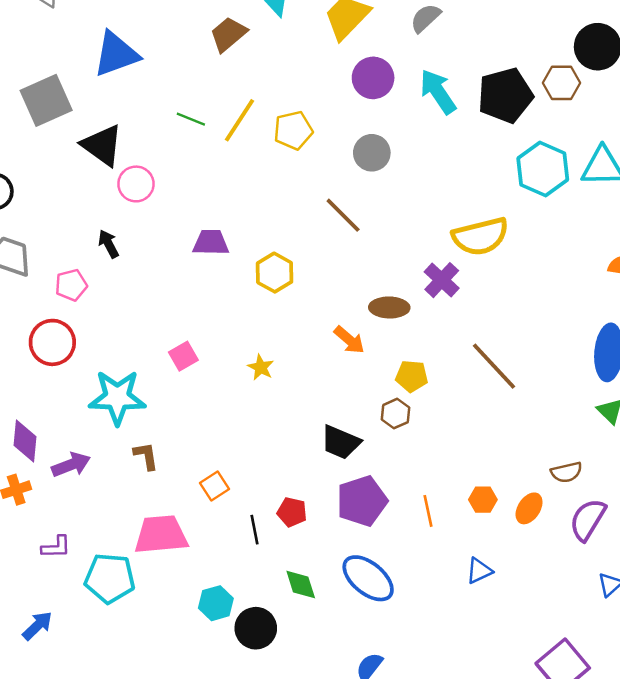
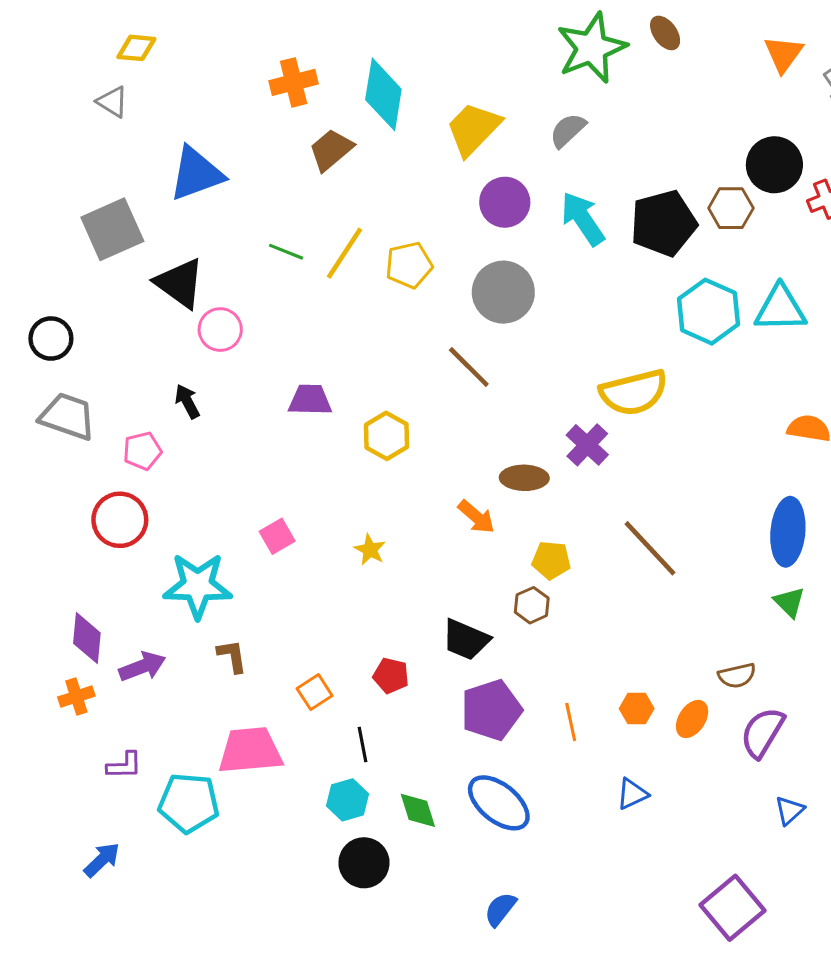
gray circle: (372, 153) -> (503, 292), size x1.4
red pentagon: (292, 512) -> (391, 676), moved
cyan hexagon: (216, 603) -> (348, 800), moved

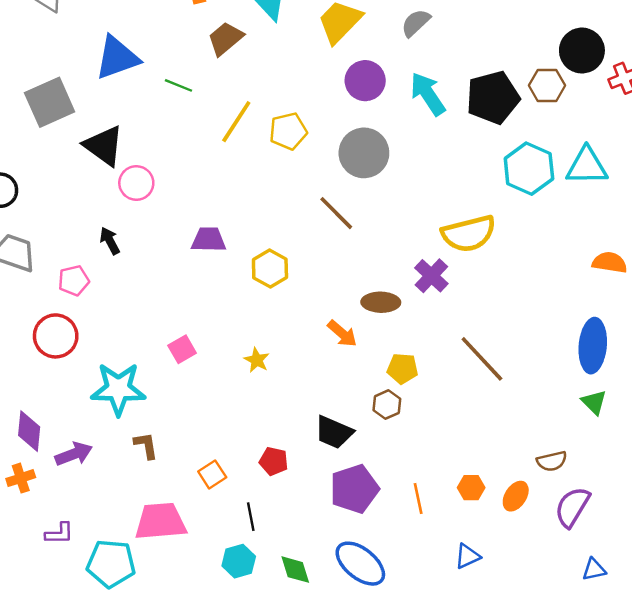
green line: (286, 252) -> (178, 85), moved
blue triangle: (789, 810) -> (594, 570), turned 30

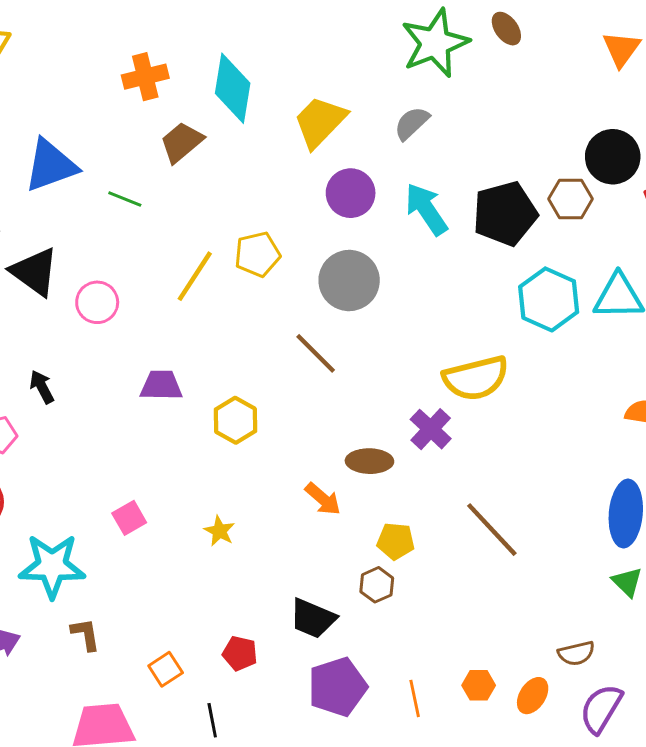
yellow line: (236, 122) -> (195, 276), moved
pink circle: (136, 183) -> (97, 302), moved

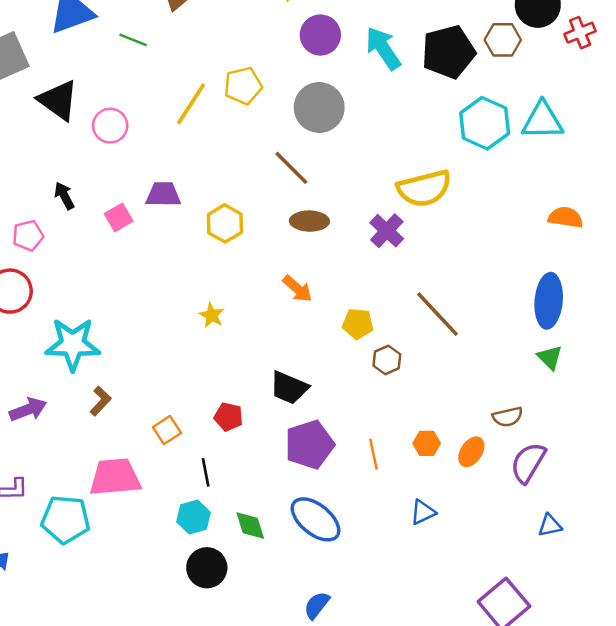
brown ellipse: (369, 461) -> (309, 221), moved
pink square: (129, 518) -> (119, 217), moved
brown hexagon: (377, 585) -> (387, 360), moved
brown L-shape: (86, 634) -> (100, 401), turned 52

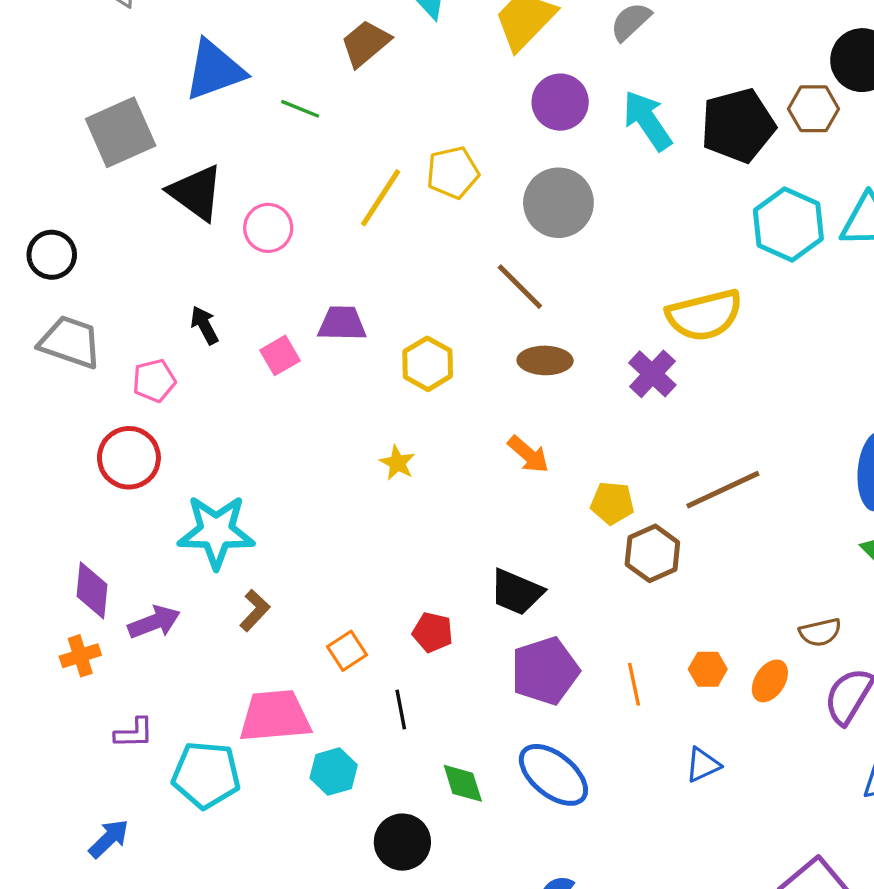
brown line: (438, 314) -> (723, 490), turned -72
yellow star: (212, 315) -> (397, 463), moved
brown hexagon: (387, 360) -> (652, 553), size x1.4
cyan hexagon: (194, 517) -> (334, 772), moved

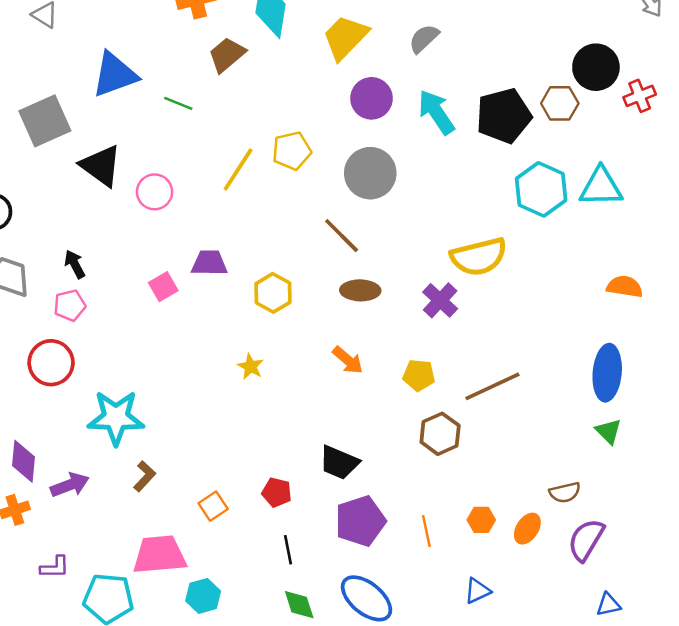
black arrow: (204, 325) -> (75, 264), moved
yellow pentagon: (612, 503) -> (419, 375), moved
black line: (401, 709) -> (288, 550), moved

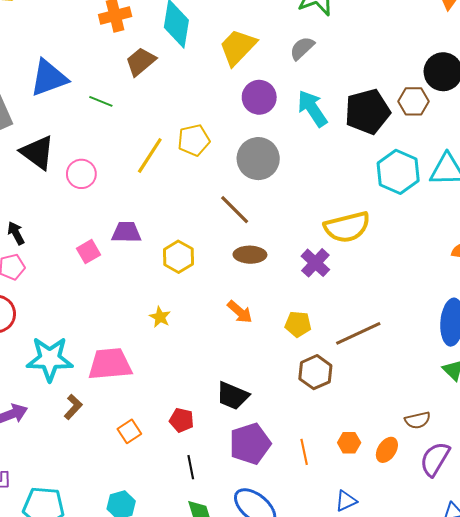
pink trapezoid: (160, 555) -> (110, 364), moved

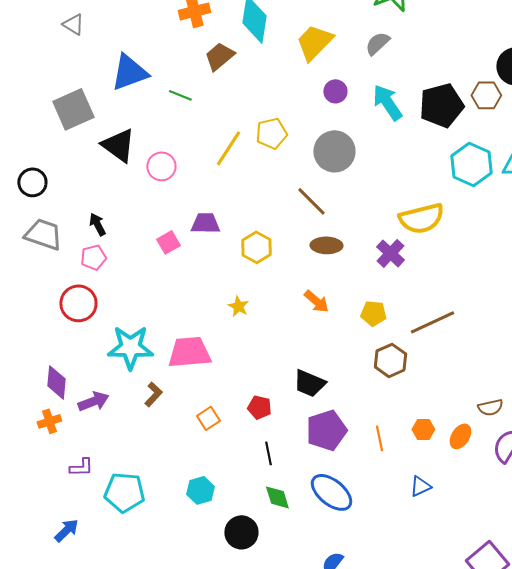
purple circle: (259, 97) -> (335, 91), size x0.7

